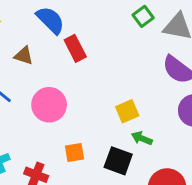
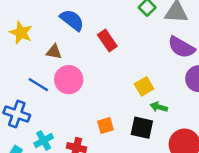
red rectangle: (75, 48) -> (107, 40), moved
pink circle: (49, 105) -> (69, 80), moved

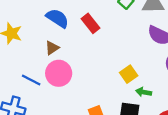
red rectangle: (107, 40) -> (91, 23), moved
brown triangle: (54, 52) -> (52, 48), moved, turned -40

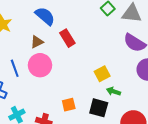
red rectangle: (91, 23) -> (67, 38), moved
blue line: (31, 80) -> (15, 68), turned 36

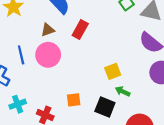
red rectangle: (67, 38) -> (80, 29), turned 54

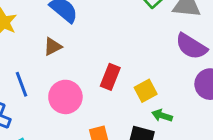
red rectangle: (80, 29) -> (110, 77), moved
pink circle: (48, 55) -> (65, 97), moved

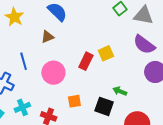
yellow square: (146, 91) -> (106, 53), moved

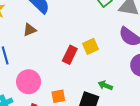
pink circle: (53, 73) -> (29, 82), moved

